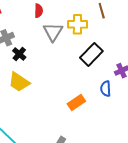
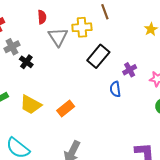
yellow trapezoid: (19, 82) -> (31, 105), moved
orange rectangle: (76, 102) -> (66, 109), moved

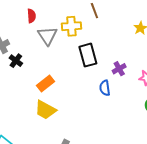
black rectangle: (98, 56) -> (88, 55), turned -55
yellow trapezoid: (31, 105) -> (45, 110), moved
orange rectangle: (66, 109) -> (46, 84), moved

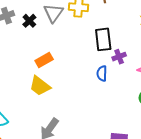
black rectangle: (88, 55) -> (103, 39), moved
black cross: (16, 61) -> (29, 21), moved

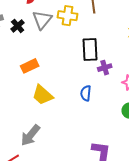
blue semicircle: (102, 73) -> (86, 93), moved
yellow trapezoid: (40, 86) -> (42, 95), moved

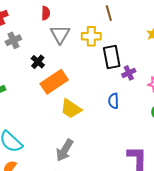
yellow cross: (68, 16) -> (91, 36), moved
black cross: (18, 26) -> (38, 62), moved
orange rectangle: (30, 66) -> (54, 82), size x1.5

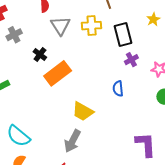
black rectangle: (112, 57) -> (123, 34), moved
yellow trapezoid: (71, 109) -> (83, 111), moved

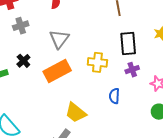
gray triangle: (60, 26) -> (59, 39), moved
yellow cross: (92, 26) -> (97, 62), moved
black cross: (40, 55) -> (23, 61), moved

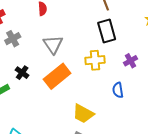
black rectangle: (128, 43) -> (107, 31), moved

